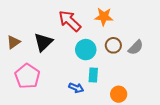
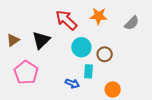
brown circle: (113, 45) -> (105, 54), moved
gray semicircle: (136, 47) -> (132, 23), moved

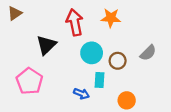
red arrow: (66, 20) -> (75, 22), turned 35
gray semicircle: (132, 23) -> (148, 53), moved
brown triangle: (13, 40) -> (15, 13), moved

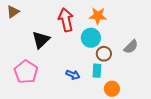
cyan circle: (92, 53) -> (91, 38), moved
cyan rectangle: (100, 80) -> (97, 71), moved
blue arrow: (81, 94) -> (73, 75), moved

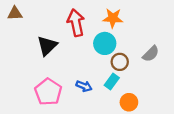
brown triangle: (13, 12) -> (15, 13), turned 32
cyan rectangle: (97, 71) -> (112, 81), turned 32
pink pentagon: (26, 72) -> (48, 92), moved

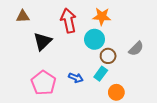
brown triangle: (15, 13) -> (23, 16), moved

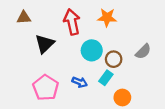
cyan circle: (95, 39) -> (92, 50), moved

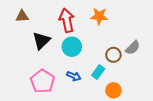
cyan circle: (92, 50) -> (72, 47), moved
brown circle: (114, 59) -> (113, 55), moved

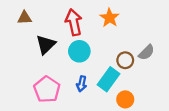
orange star: (99, 16) -> (110, 18), turned 30
cyan rectangle: (98, 72) -> (108, 79), size x1.5
blue arrow: (74, 76) -> (82, 84), turned 80

